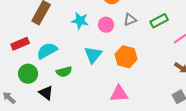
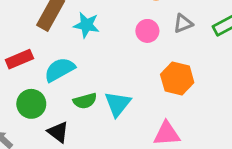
cyan star: (80, 21) -> (86, 25), moved
cyan triangle: (93, 55) -> (118, 104), moved

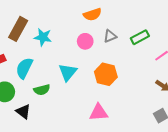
cyan semicircle: (60, 70) -> (24, 68), turned -35
cyan triangle: (118, 104) -> (68, 72), moved

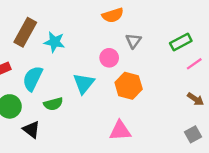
gray triangle: (110, 36) -> (133, 41), turned -32
green rectangle: (140, 37) -> (181, 42), moved
pink circle: (85, 41) -> (109, 58), moved

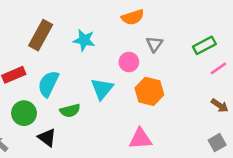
cyan star: (54, 42) -> (84, 40), moved

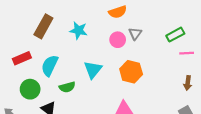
pink circle: (129, 62) -> (118, 40), moved
pink line: (218, 68) -> (187, 53), turned 32
brown arrow: (220, 105) -> (188, 83), turned 64

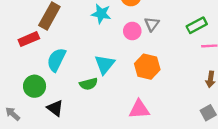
cyan star: (78, 30) -> (101, 14), moved
red rectangle: (22, 58) -> (29, 39), moved
green semicircle: (67, 87) -> (89, 84), moved

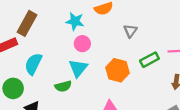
gray triangle: (152, 24) -> (130, 31), moved
green rectangle: (197, 25) -> (149, 60), moved
pink circle: (132, 31) -> (82, 44), moved

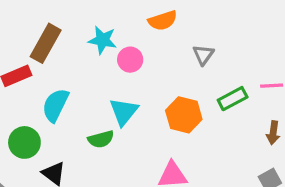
cyan star: (75, 21) -> (103, 40), moved
pink circle: (82, 44) -> (130, 60), moved

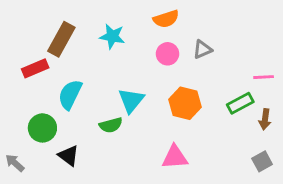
gray triangle: (203, 55) -> (202, 49), turned 30
pink circle: (130, 60) -> (168, 54), moved
green rectangle: (233, 99) -> (240, 103), moved

